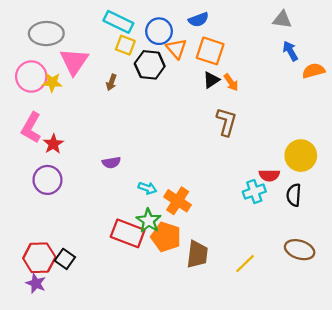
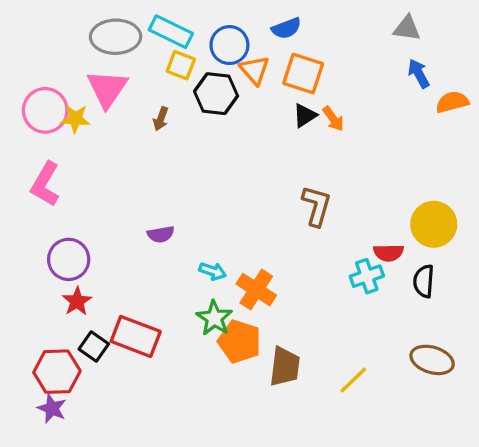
gray ellipse: (46, 34) -> (116, 37), moved
brown L-shape: (226, 122) -> (317, 206), moved
red star: (53, 144) -> (77, 301), moved
red rectangle: (128, 233) -> (136, 336), moved
black square: (65, 259) -> (94, 347), moved

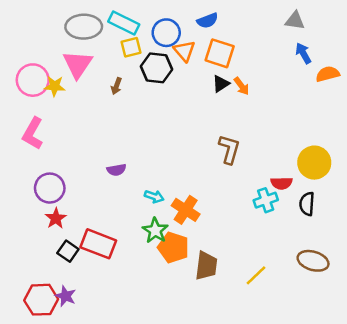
yellow square: (181, 65) -> (131, 47), turned -35
red hexagon: (57, 372) -> (41, 300), moved
purple star: (52, 408) -> (65, 296), moved

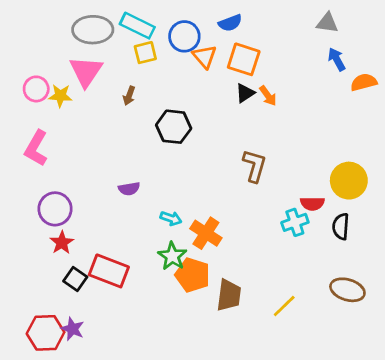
black hexagon: (156, 68) -> (174, 127), moved
pink circle: (33, 80) -> (36, 89), size x0.7

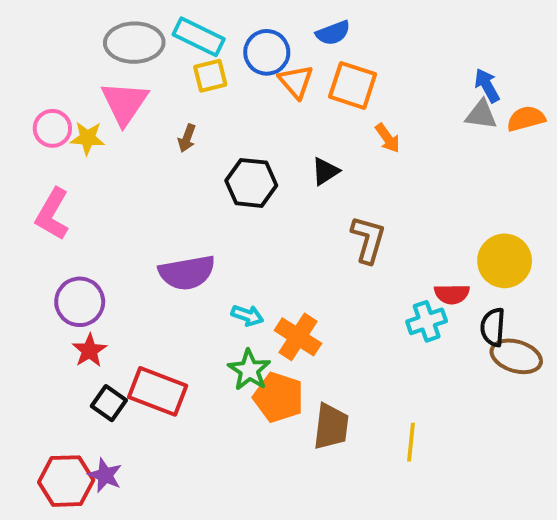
gray triangle: (327, 23) -> (481, 115), moved
black triangle: (245, 93) -> (325, 171), moved
purple semicircle: (129, 189) -> (187, 273), size x1.8
brown ellipse: (347, 290) -> (516, 356), moved
yellow line: (284, 306) -> (411, 442), turned -40

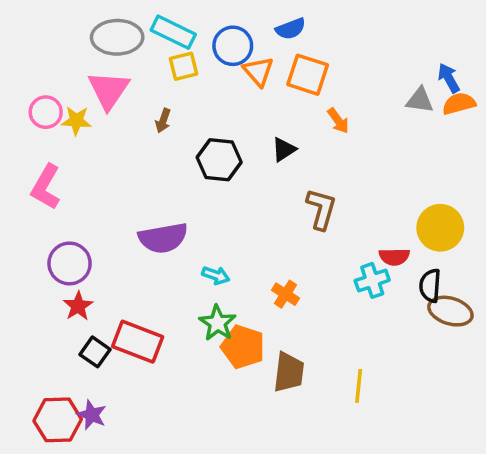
blue arrow: (487, 85) -> (449, 78), moved
orange cross: (298, 337) -> (285, 294), moved, size x0.7

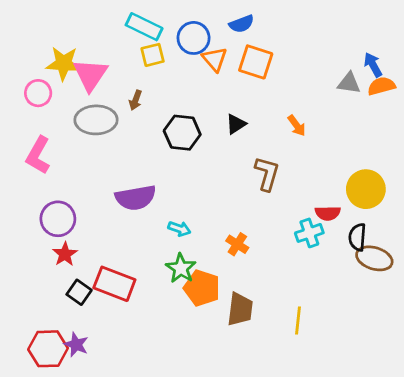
gray ellipse: (117, 37) -> (96, 120), moved
yellow star: (76, 121) -> (64, 63), moved, size x1.4
orange arrow: (338, 121) -> (297, 126), moved

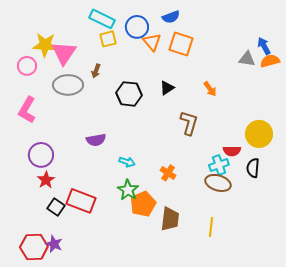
purple semicircle: (136, 198) -> (96, 140), size x0.7
brown ellipse: (374, 258) -> (218, 183), moved
orange pentagon: (202, 288) -> (143, 204), turned 30

